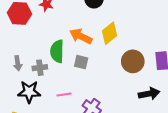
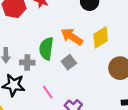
gray square: (81, 62) -> (69, 62), turned 32
pink line: (64, 95) -> (48, 92), turned 56

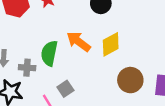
gray square: (69, 62) -> (65, 89), moved

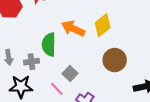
brown circle: (130, 80) -> (115, 60), moved

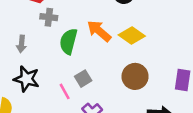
yellow diamond: (103, 25) -> (132, 35), turned 60
gray cross: (32, 62) -> (49, 17), moved

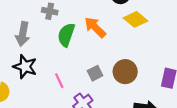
yellow diamond: (132, 35) -> (135, 19), moved
gray arrow: (21, 44) -> (23, 34), size x1.5
gray square: (83, 79) -> (95, 73), moved

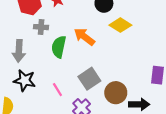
brown circle: (125, 72) -> (116, 93), moved
gray square: (95, 73) -> (89, 79), size x1.5

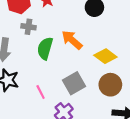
yellow diamond: (120, 25) -> (105, 56), moved
brown circle: (116, 93) -> (110, 85), moved

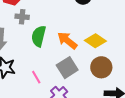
orange arrow: (72, 40) -> (67, 40), moved

